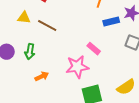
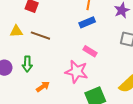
blue rectangle: (111, 22) -> (87, 22), moved
pink star: (77, 67) -> (77, 72), turned 30

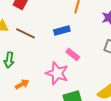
blue rectangle: (87, 22) -> (62, 31), moved

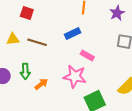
orange arrow: (22, 84) -> (41, 84), moved

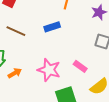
pink rectangle: (87, 55) -> (80, 66), moved

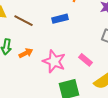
orange arrow: (15, 73) -> (26, 53), moved

